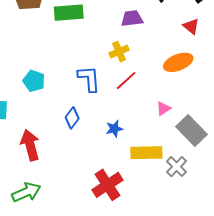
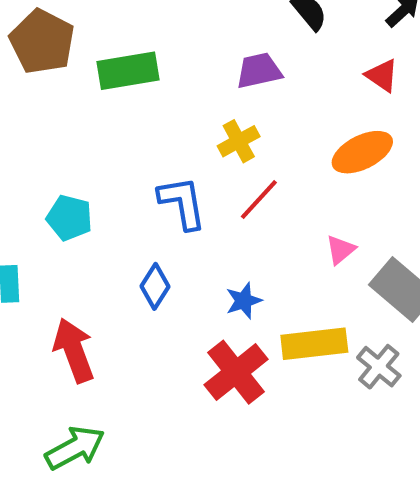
red cross: (107, 185) -> (236, 372), moved

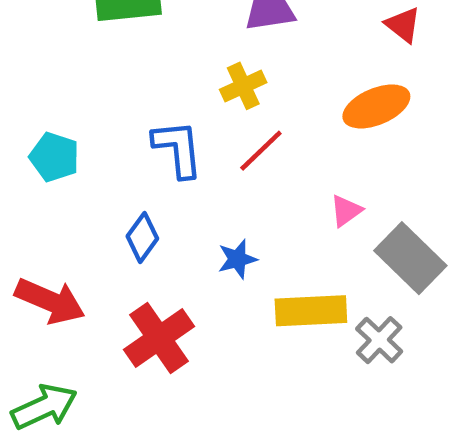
red arrow: (74, 350) -> (50, 301), turned 130
red cross: (236, 372) -> (159, 338), moved

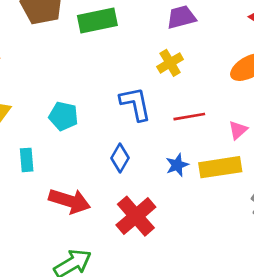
red line: (261, 151) -> (189, 117), moved, turned 40
yellow rectangle: (311, 311) -> (220, 167), moved

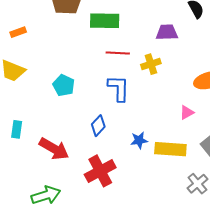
red line: (189, 117) -> (118, 53), moved
pink triangle: (238, 130) -> (187, 112), moved
cyan rectangle: (27, 160) -> (17, 129), moved

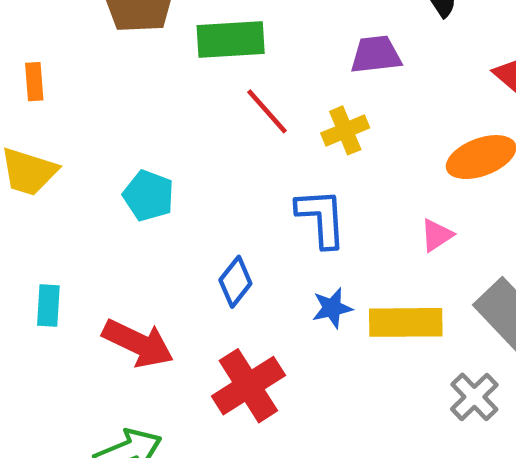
orange rectangle: (18, 32) -> (34, 82), turned -70
red line: (118, 53) -> (267, 111), turned 50
blue L-shape: (119, 88) -> (321, 218), moved

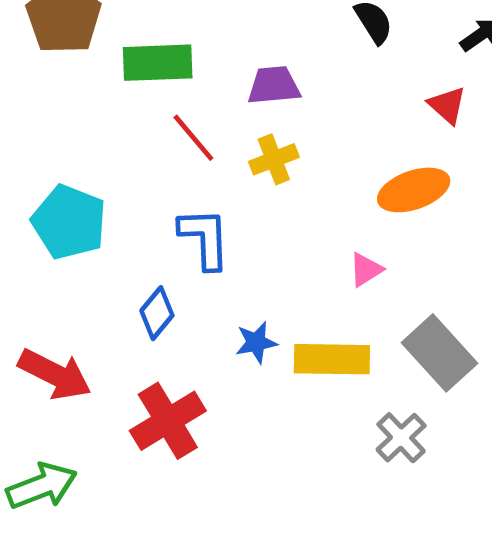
purple trapezoid: (376, 55) -> (274, 85), moved
cyan pentagon: (149, 196) -> (69, 222), size x1.4
blue L-shape: (321, 218) -> (205, 238), moved

